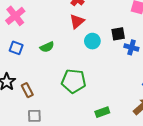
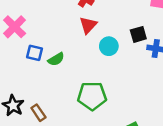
blue square: (16, 48) -> (35, 53), moved

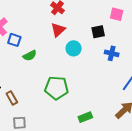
black square: (138, 34) -> (98, 32), moved
blue square: (35, 53) -> (14, 40), moved

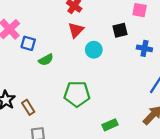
blue cross: (112, 53) -> (144, 48), moved

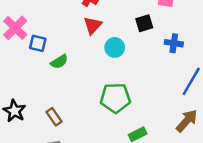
green pentagon: (77, 94) -> (115, 98), moved
brown rectangle: (28, 107) -> (54, 117), moved

